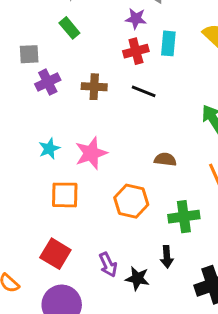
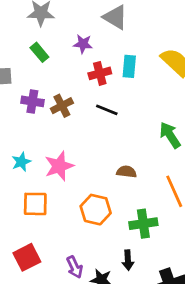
purple star: (136, 19) -> (83, 44), moved
purple cross: (48, 82) -> (32, 101), moved, turned 35
brown cross: (94, 87) -> (62, 106), turned -30
red square: (55, 254) -> (27, 257), turned 32

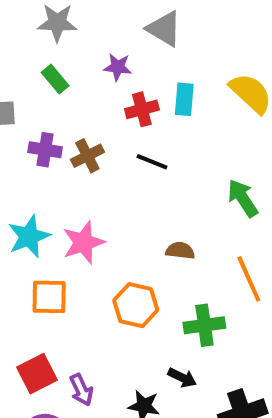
cyan star: (21, 162) -> (29, 236), size x1.5
black arrow: (128, 260) -> (182, 378), turned -60
purple arrow: (75, 267) -> (81, 390), moved

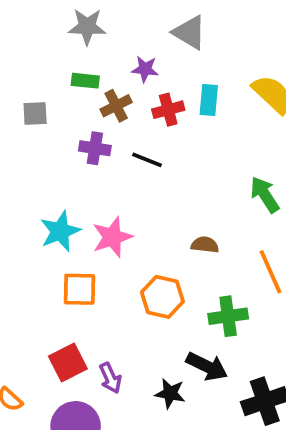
green rectangle: (55, 79) -> (85, 81), turned -44
purple cross: (45, 150) -> (95, 148), moved
brown cross: (87, 156) -> (116, 106), moved
black line: (152, 162) -> (147, 160), moved
black arrow: (182, 378) -> (207, 366), size x1.5

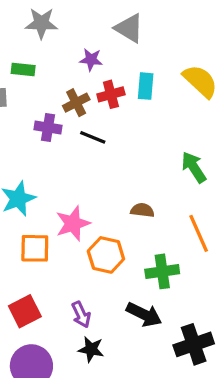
green rectangle: (85, 81) -> (23, 70), moved
brown cross: (116, 106) -> (76, 103), moved
pink star: (112, 237) -> (73, 223), moved
purple arrow: (110, 378) -> (81, 315), moved
black star: (170, 393) -> (91, 349), moved

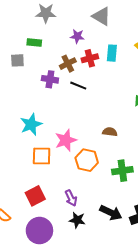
black arrow: (144, 315) -> (111, 213), moved

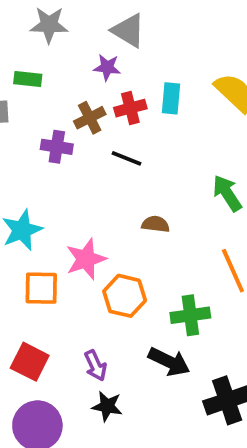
gray triangle: (101, 16) -> (128, 31), moved
black line: (78, 86) -> (126, 158), moved
brown semicircle: (110, 132) -> (156, 224), moved
red square: (35, 196) -> (30, 362), turned -36
black arrow: (111, 213) -> (169, 362), moved

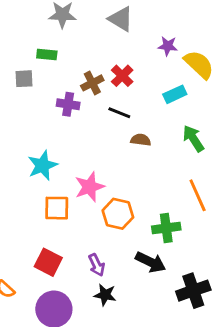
purple star: (107, 67) -> (168, 46), moved
cyan rectangle: (171, 98) -> (175, 94), moved, turned 60
red cross: (130, 108) -> (122, 76), turned -30
brown semicircle: (156, 224) -> (141, 140), moved

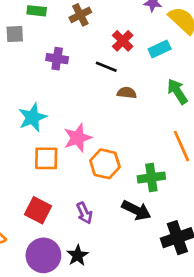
red cross: (122, 76) -> (123, 41), moved
brown cross: (92, 83) -> (80, 15), moved
black star: (105, 295) -> (78, 255), moved, turned 30

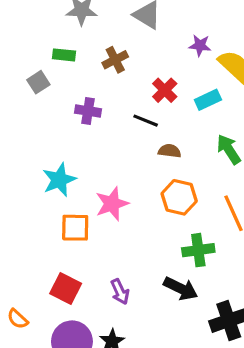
gray square: (15, 34) -> (38, 82), turned -30
orange hexagon: (105, 164) -> (179, 197), moved

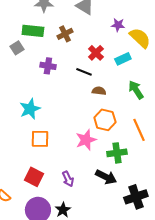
green rectangle: (64, 55) -> (33, 31), size x1.5
pink star: (112, 204) -> (86, 140), moved

